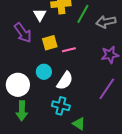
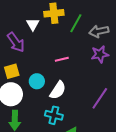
yellow square: (50, 43) -> (12, 71), moved
purple star: (110, 55) -> (100, 54), moved

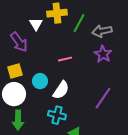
purple star: (100, 54) -> (103, 54), turned -30

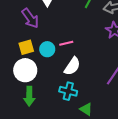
pink line: (65, 59) -> (66, 43), moved
cyan circle: (40, 81) -> (47, 49), moved

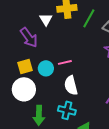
white semicircle: (72, 66) -> (71, 85), turned 132
green arrow: (29, 96) -> (39, 115), moved

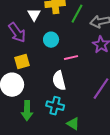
pink line: (65, 62) -> (71, 58), moved
yellow square: (25, 66) -> (22, 62), moved
cyan circle: (46, 68) -> (51, 40), moved

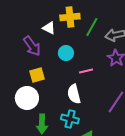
white triangle: (34, 15) -> (49, 28), turned -32

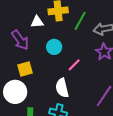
white triangle: (49, 28) -> (37, 22), turned -32
pink line: (86, 71) -> (74, 65), turned -32

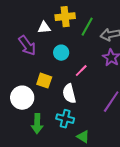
yellow square: (25, 69) -> (44, 81), moved, turned 35

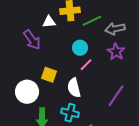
green line: (87, 27) -> (92, 21), turned 36
cyan circle: (61, 53) -> (80, 48), moved

